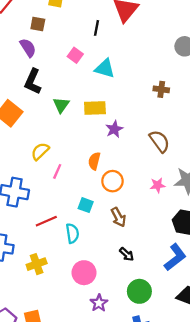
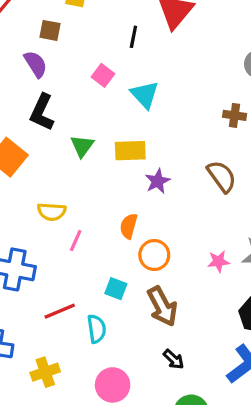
cyan triangle: (105, 68) -> (145, 95), turned 30
brown cross: (161, 89) -> (235, 115), moved
brown semicircle: (159, 141) -> (222, 176), moved
yellow semicircle: (40, 151) -> (52, 212), turned -132
brown arrow: (118, 217) -> (162, 306), size x1.4

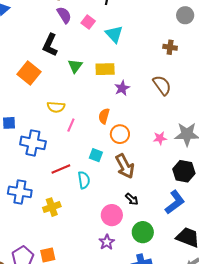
purple semicircle: (36, 64) -> (64, 15), moved
pink circle: (113, 385) -> (112, 215), moved

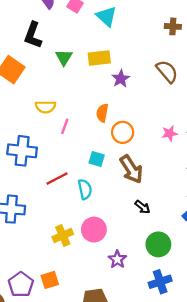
yellow cross: (52, 207) -> (63, 236), moved
pink circle: (112, 215) -> (94, 230), moved

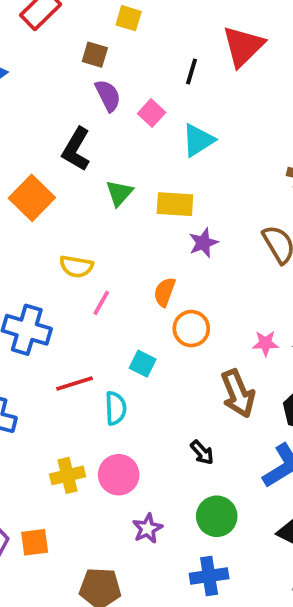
cyan triangle: (106, 16) -> (198, 140), turned 35
brown arrow: (131, 169) -> (238, 394), moved

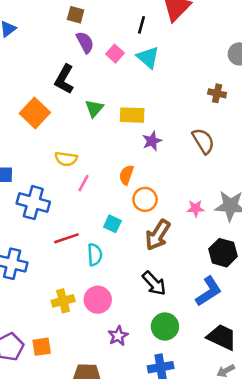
cyan triangle: (198, 140) -> (148, 57), moved, turned -45
brown arrow: (238, 394) -> (158, 235), moved, turned 56
black arrow: (202, 452) -> (154, 283), size x1.5

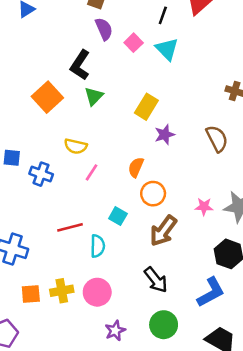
green triangle: (94, 108) -> (94, 96), moved
yellow rectangle: (132, 115) -> (146, 107), turned -65
blue cross: (33, 203) -> (41, 174), moved, size x0.7
orange square: (42, 347) -> (31, 294), moved

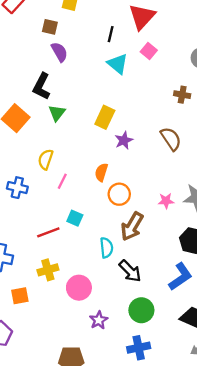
pink square: (134, 43) -> (149, 51), moved
yellow semicircle: (76, 146) -> (46, 159), turned 102
cyan square: (118, 216) -> (75, 218), moved
cyan semicircle: (98, 246) -> (106, 248), moved
yellow cross: (62, 291) -> (48, 270), moved

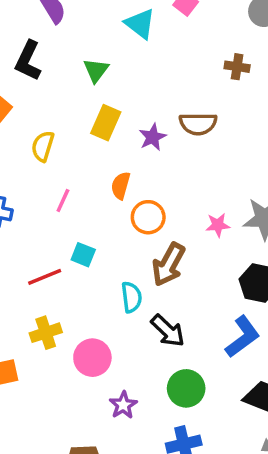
green triangle: (57, 113) -> (96, 70), moved
yellow rectangle: (105, 117) -> (106, 123), moved
brown semicircle: (171, 139) -> (198, 124), moved, turned 125
yellow semicircle: (46, 159) -> (43, 146), moved

